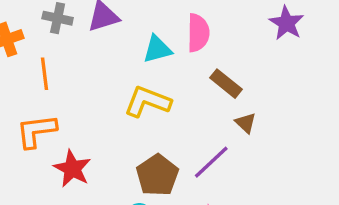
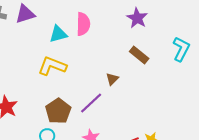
brown rectangle: (226, 84) -> (139, 55), moved
brown triangle: (246, 123) -> (112, 79), turned 32

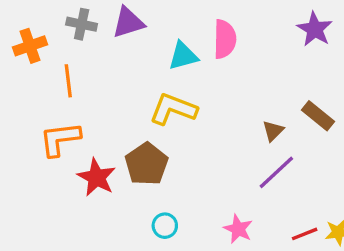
brown rectangle: (139, 55) -> (318, 116), moved
purple line: (91, 103) -> (276, 172), moved
brown pentagon: (58, 111) -> (147, 164), moved

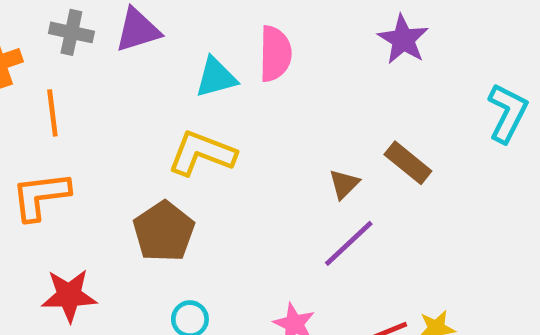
red star: (97, 177) -> (69, 295), moved, turned -30

